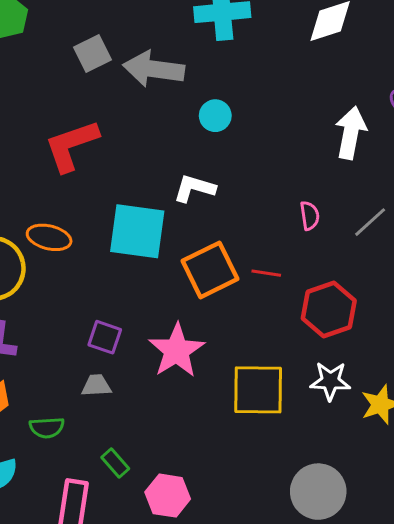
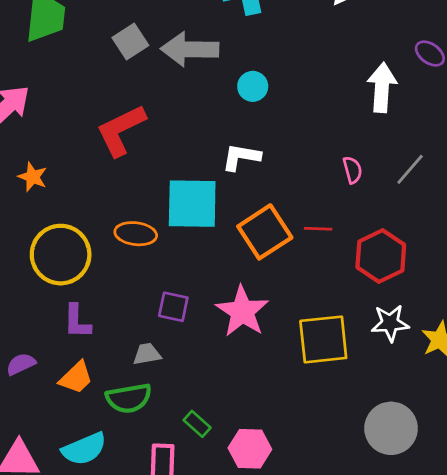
orange ellipse: (49, 237) -> (136, 234), moved
gray trapezoid: (96, 386) -> (147, 354), moved
green semicircle: (47, 428) -> (129, 398), size x1.4

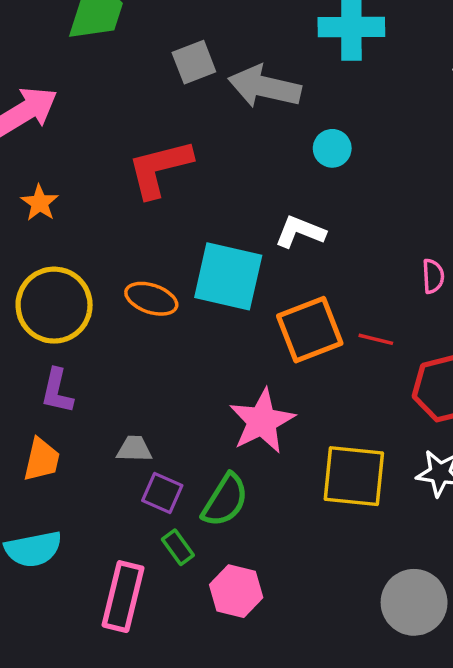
purple square: (173, 307) -> (162, 493), moved
orange trapezoid: (76, 378) -> (42, 460), turned -45
green semicircle: (129, 398) -> (225, 500), moved, turned -60

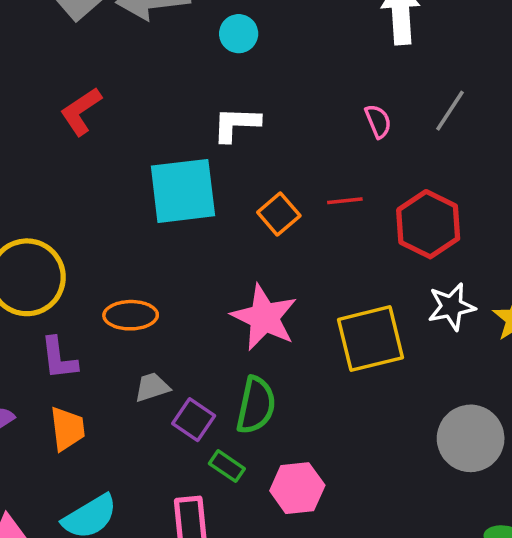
red L-shape: (160, 168) -> (81, 111), size x0.7
orange ellipse: (151, 299) -> (131, 315), moved
orange square: (310, 330) -> (279, 214), size x0.6
purple square: (162, 493) -> (194, 420), turned 30

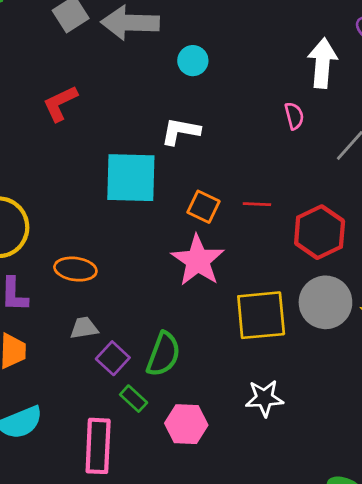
pink semicircle: (378, 121) -> (294, 116), moved
orange square: (279, 214) -> (203, 207), turned -32
white star: (451, 307) -> (264, 398), moved
pink star: (264, 317) -> (198, 260), moved
gray circle: (471, 438) -> (325, 302), moved

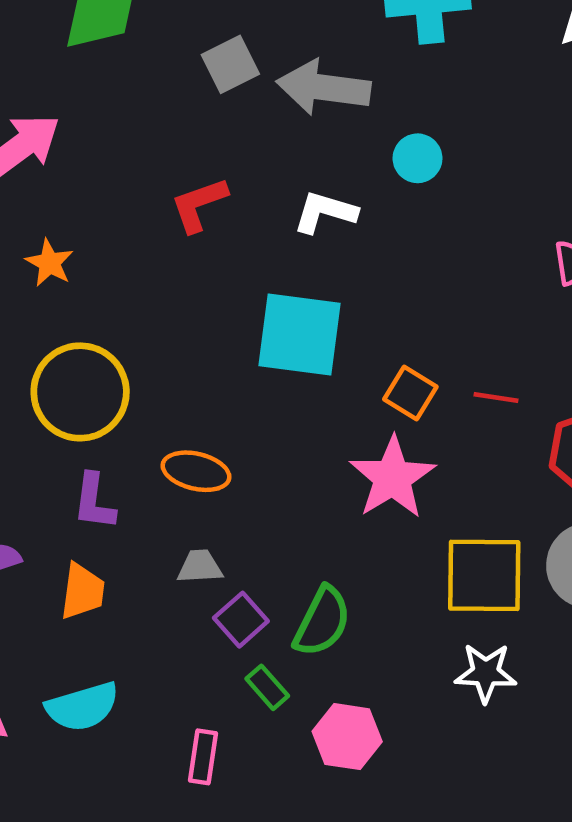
white L-shape: (181, 131) -> (325, 212), moved
white star: (264, 398) -> (486, 673), moved
pink rectangle: (98, 446) -> (203, 757), size x0.6

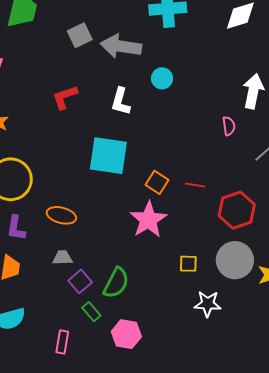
white L-shape: (325, 212) -> (121, 101), turned -92
yellow square: (484, 575) -> (188, 264), size x0.5
white star: (486, 673) -> (208, 304), moved

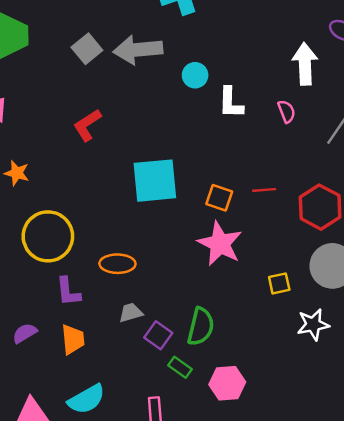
white L-shape: (121, 101) -> (231, 103), moved

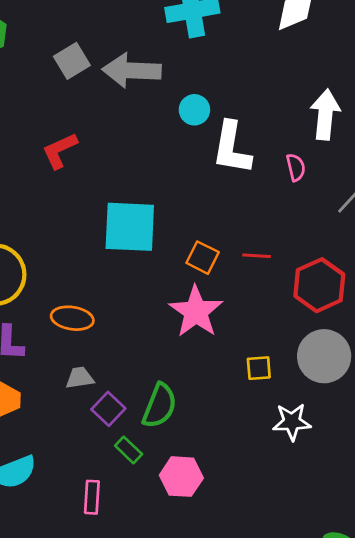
white L-shape: (231, 103) -> (232, 148), size x1.4

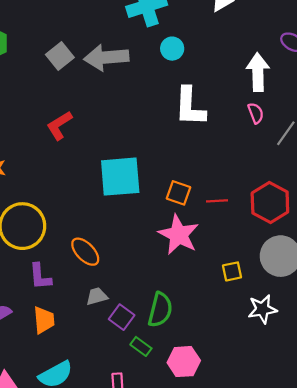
cyan circle: (194, 110) -> (172, 49), moved
pink semicircle: (296, 167) -> (256, 113), moved
red line: (257, 256) -> (217, 201), moved
orange ellipse: (72, 318) -> (85, 252), turned 44

